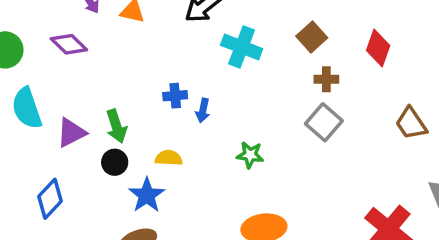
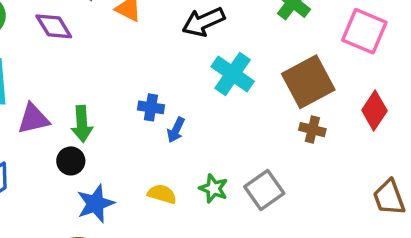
brown square: (312, 37) -> (308, 82), size x1.6
gray square: (324, 122) -> (264, 190), moved
yellow semicircle: (169, 158) -> (162, 194), moved

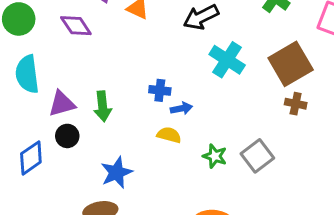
blue arrow: (176, 130) -> (181, 108), turned -125
black circle: (71, 161) -> (67, 136), moved
yellow semicircle: (162, 194) -> (169, 135), moved

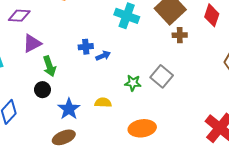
purple diamond: (76, 26) -> (19, 16), turned -40
purple triangle: (62, 104) -> (32, 43), moved
yellow semicircle: (169, 135) -> (103, 103), moved
black circle: (67, 136) -> (42, 90), moved

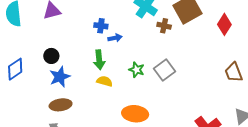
brown cross: (180, 35) -> (164, 26), moved
green arrow: (49, 66) -> (99, 60), moved
blue star: (69, 109) -> (60, 77), moved

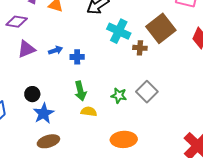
blue arrow: (115, 38) -> (56, 50), moved

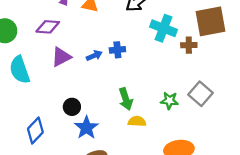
brown square: (161, 28) -> (211, 21), turned 32
blue cross: (77, 57) -> (117, 50), moved

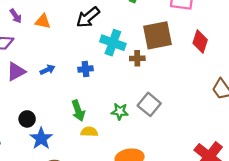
blue cross: (117, 50) -> (86, 69), moved

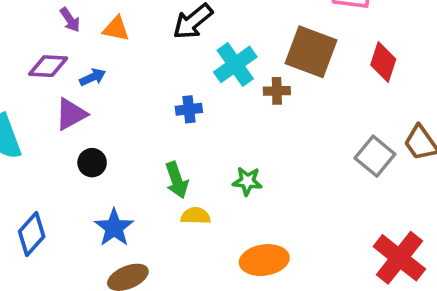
brown square: (158, 35) -> (311, 52), turned 32
cyan cross: (113, 43) -> (235, 64), turned 35
blue arrow: (47, 70) -> (93, 77), moved
gray square: (149, 104) -> (375, 156), moved
black circle: (27, 119) -> (92, 163), moved

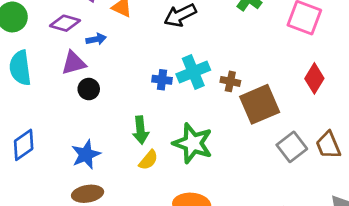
brown square: (311, 52) -> (260, 104), moved, turned 33
cyan cross: (235, 64) -> (193, 72), moved
black circle: (92, 163) -> (89, 89), moved
green star: (247, 181) -> (193, 143), size x1.8
yellow semicircle: (196, 216) -> (148, 160), turned 115

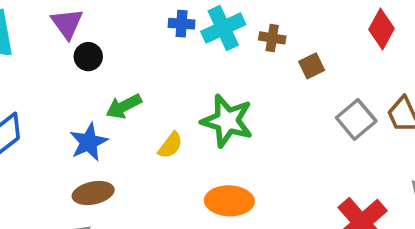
purple triangle: (74, 63) -> (67, 23), turned -48
blue cross: (162, 80) -> (182, 24), moved
brown square: (260, 104) -> (312, 66), size x0.5
green arrow: (141, 130) -> (124, 106), moved, turned 72

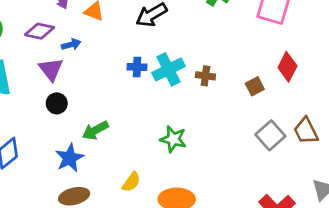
black circle: (88, 57) -> (57, 103), moved
brown square: (312, 66) -> (255, 86), moved
green star: (227, 121) -> (173, 139), size x0.7
yellow semicircle: (170, 145) -> (131, 182), moved

